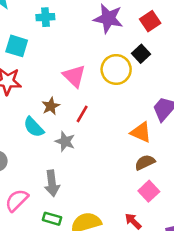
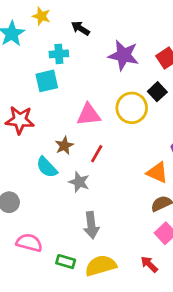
cyan square: (17, 46) -> (47, 81), moved, turned -30
pink triangle: (74, 76) -> (89, 115), turned -50
gray arrow: (52, 183) -> (91, 225), moved
pink semicircle: (17, 200) -> (29, 243), turned 60

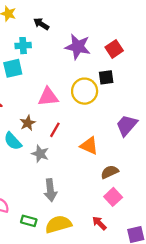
black square: (157, 92) -> (106, 77), turned 35
orange triangle: (157, 173) -> (89, 146), moved

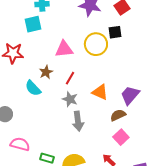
purple trapezoid: (127, 125) -> (130, 95), moved
gray star: (40, 154) -> (70, 99), moved
gray arrow: (50, 190) -> (78, 121), moved

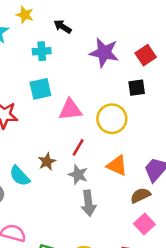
cyan square: (33, 24) -> (40, 89), moved
yellow circle: (96, 44) -> (112, 119), moved
brown star: (46, 72) -> (47, 162), moved
cyan semicircle: (33, 88) -> (20, 176), moved

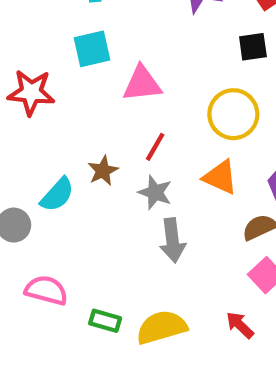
yellow circle: (112, 119) -> (233, 114), moved
cyan semicircle: (20, 176) -> (57, 195), turned -95

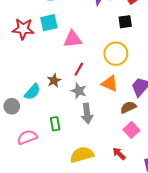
red star: (31, 92) -> (23, 29), moved
pink semicircle: (46, 290) -> (27, 137), turned -36
green rectangle: (105, 321) -> (55, 124), moved, turned 64

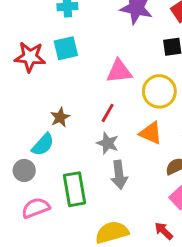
pink triangle: (73, 39) -> (119, 71), moved
brown star: (54, 80) -> (60, 117), moved
gray circle: (12, 106) -> (24, 170), moved
green rectangle: (55, 124) -> (75, 189), size x1.6

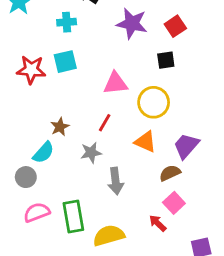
gray star: (108, 143) -> (91, 153), moved, turned -30
green rectangle: (75, 189) -> (73, 216), moved
red arrow: (164, 231) -> (158, 223), moved

